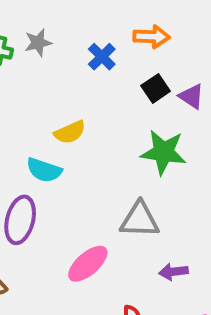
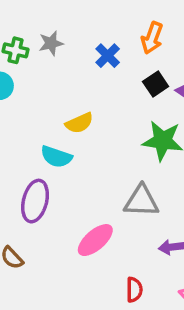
orange arrow: (152, 37) -> (152, 38), turned 108

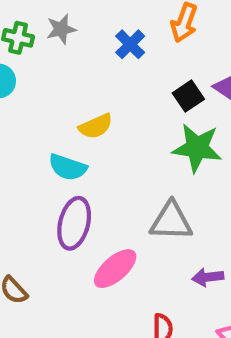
black square: (156, 84) -> (188, 96), moved
purple ellipse: (35, 201) -> (74, 223), moved

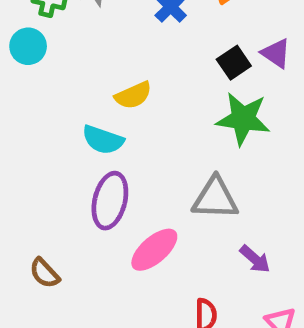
purple arrow: (208, 277) -> (255, 259), turned -132

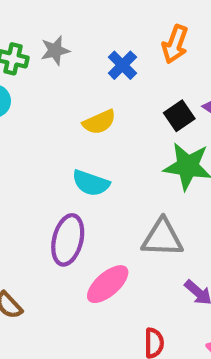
yellow semicircle: (133, 95) -> (99, 122), moved
cyan semicircle: (103, 140) -> (91, 183), moved

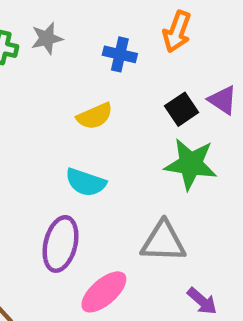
blue cross: (122, 65) -> (120, 54), turned -32

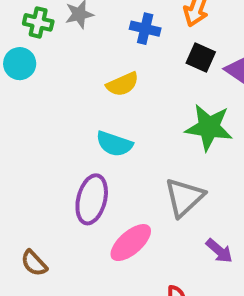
black square: (182, 109) -> (201, 57), moved, turned -32
gray triangle: (163, 242) -> (184, 197), turned -45

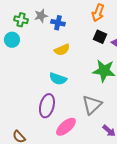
blue cross: (145, 29) -> (58, 23), moved

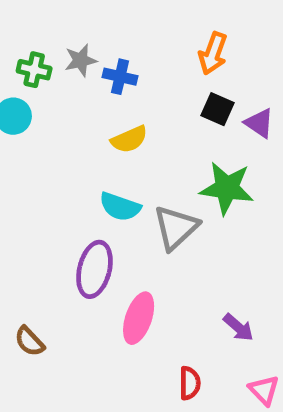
gray triangle: (92, 105) -> (176, 228), moved
pink ellipse: (66, 127) -> (139, 318), turned -30

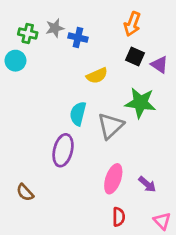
yellow semicircle: (129, 139) -> (97, 76), moved
cyan semicircle: (120, 207) -> (78, 114), turned 85
pink ellipse: (139, 318) -> (113, 179), moved

